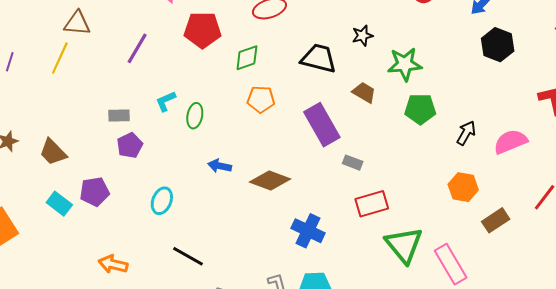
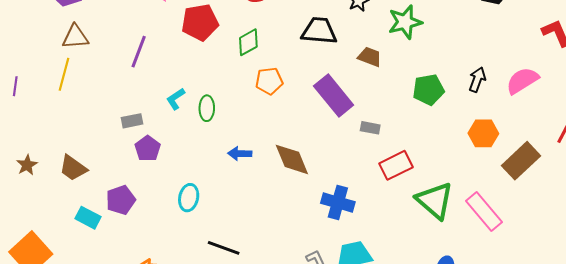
green pentagon: (420, 109) -> (428, 90), moved
brown diamond: (270, 181) -> (292, 159), turned 57
brown rectangle: (496, 220) -> (521, 161), size x1.4

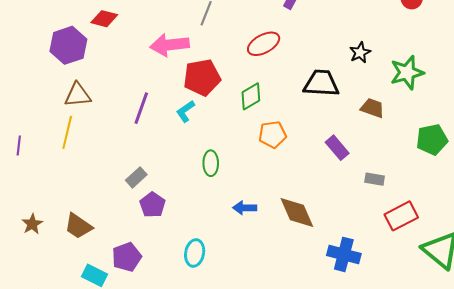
purple rectangle: (334, 96) -> (337, 148), size x0.6
cyan L-shape: (176, 99) -> (185, 111), moved
gray rectangle: (132, 121) -> (136, 177), turned -30

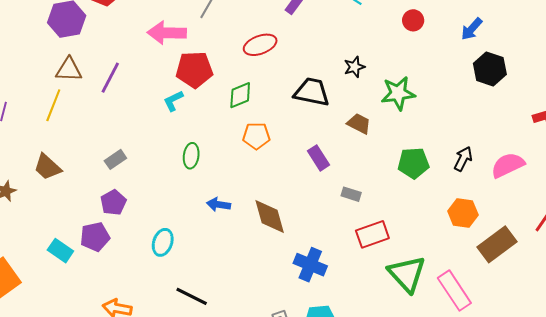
purple line: (141, 108) -> (110, 78), moved
purple pentagon: (152, 205) -> (113, 202), moved
brown trapezoid: (78, 226) -> (47, 167), moved

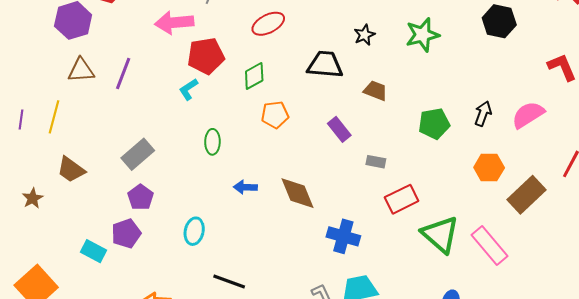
green star: (398, 93) -> (422, 35), moved
yellow line: (53, 105) -> (54, 117), moved
gray rectangle: (115, 159) -> (138, 154), size x1.5

